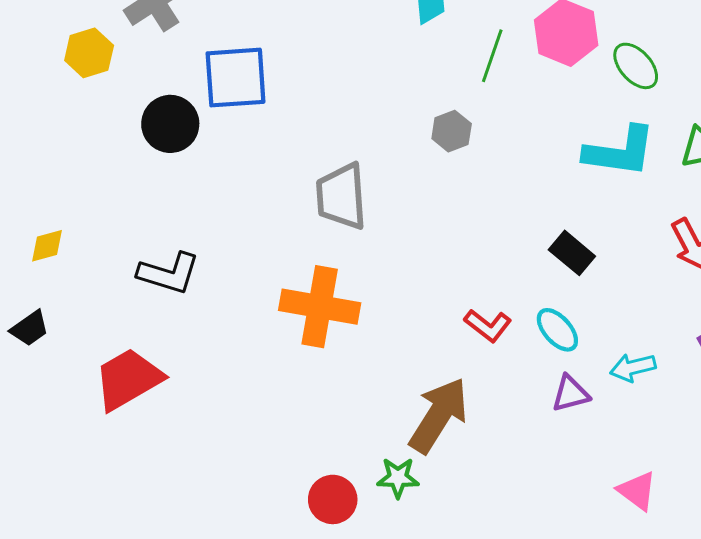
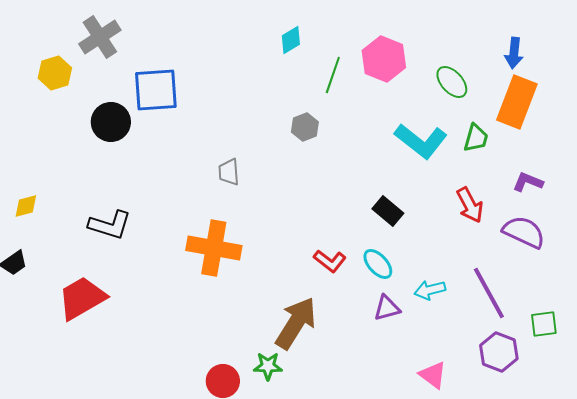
green ellipse: (636, 66) -> (452, 82), moved
cyan L-shape: (620, 151) -> (421, 141), turned 30
gray trapezoid: (341, 196) -> (229, 172), size x0.6

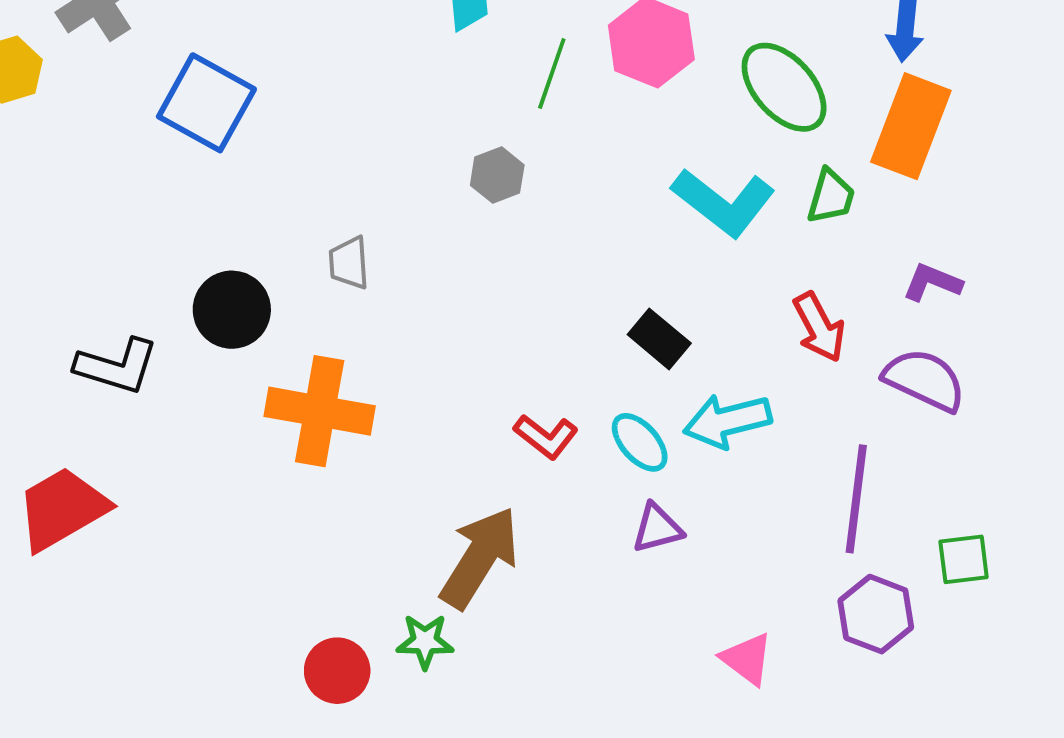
green ellipse: (452, 82) -> (784, 87), size x1.4
blue square: (156, 90) -> (206, 103), turned 33
black circle: (111, 122) -> (232, 310), moved
cyan arrow: (430, 290) -> (727, 421), moved, size x1.4
purple line: (489, 293) -> (856, 499), turned 36

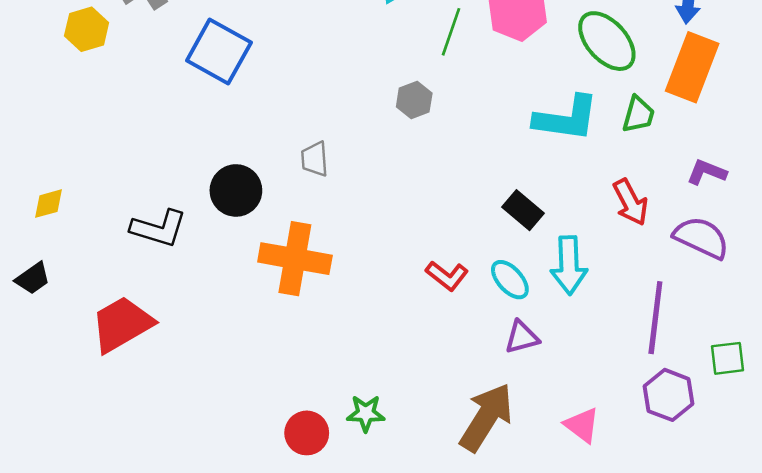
cyan L-shape: (724, 202) -> (566, 118), turned -30
cyan arrow: (727, 421) -> (569, 265), turned -78
brown arrow: (480, 557) -> (486, 417), moved

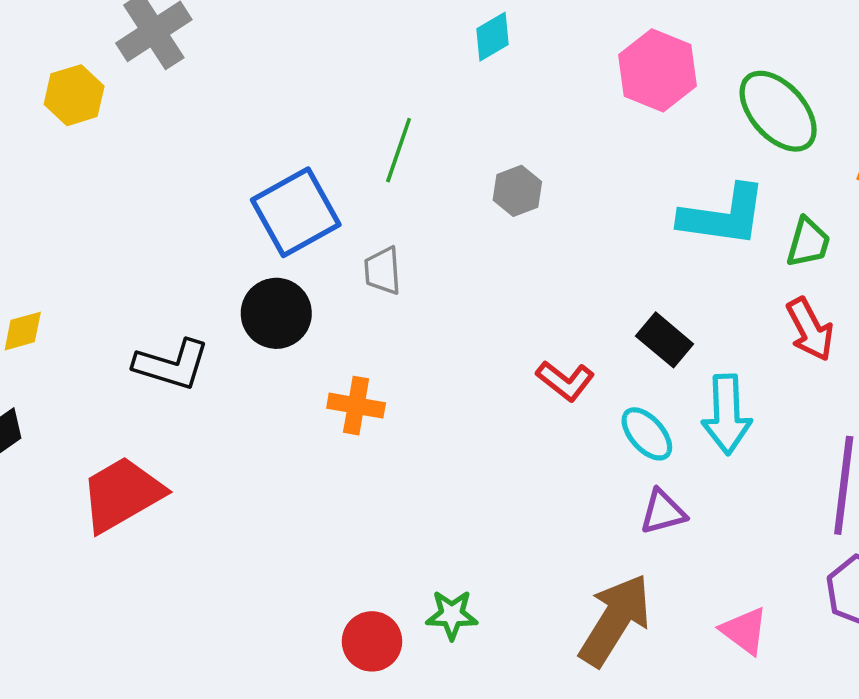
green line: (451, 32) -> (399, 150), moved
blue square: (219, 52) -> (296, 212), moved, turned 32
green trapezoid: (638, 114) -> (808, 242), moved
orange cross: (295, 259) -> (356, 406), size x0.6
red L-shape: (447, 276) -> (565, 381), moved

